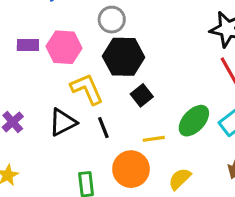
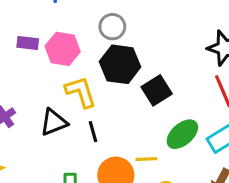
black square: (142, 95) -> (157, 90), moved, size x1.4
yellow line: (154, 139) -> (146, 159), moved

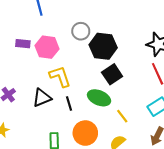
black hexagon: (120, 64) -> (103, 46), moved
green ellipse: (182, 134) -> (99, 98), moved, turned 65
yellow line: (146, 159) -> (122, 116), moved, turned 56

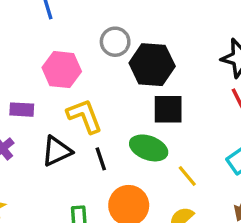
purple rectangle: (23, 44) -> (22, 110), moved
black square: (112, 74) -> (168, 109), turned 36

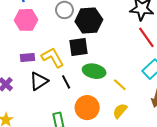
pink hexagon: (62, 70) -> (26, 20), moved
black square: (168, 109) -> (78, 47), moved
purple rectangle: (22, 110) -> (27, 57), moved

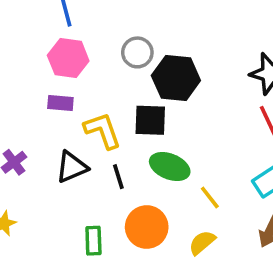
purple rectangle: (27, 57) -> (60, 103), moved

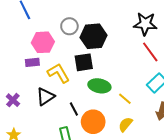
pink hexagon: (68, 58) -> (43, 42), moved
black line: (118, 177) -> (74, 109), moved

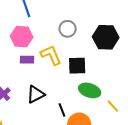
black hexagon: (93, 36) -> (106, 37), moved
pink hexagon: (43, 42) -> (22, 37), moved
yellow L-shape: (59, 73) -> (51, 55), moved

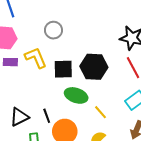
black hexagon: (106, 37) -> (94, 67), moved
black triangle: (36, 94) -> (19, 117), moved

